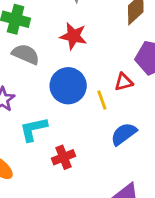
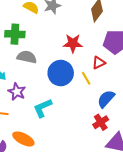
red star: (73, 36) -> (73, 43), moved
red cross: (64, 157) -> (101, 122), moved

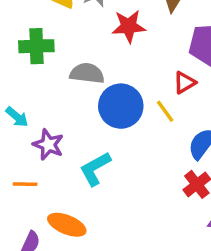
red star: (73, 43) -> (129, 26), moved
gray semicircle: (27, 57) -> (87, 73), moved

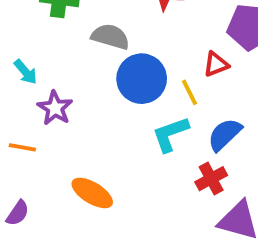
cyan L-shape: (95, 169) -> (170, 134), moved
orange ellipse: (67, 225) -> (92, 193), moved

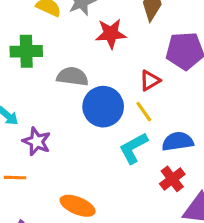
red triangle: (216, 64) -> (150, 80), moved
blue semicircle: (225, 134) -> (178, 141), turned 44

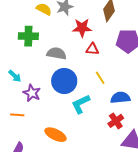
red triangle: (150, 80) -> (92, 49), moved, turned 32
blue circle: (103, 107) -> (64, 81), moved
cyan L-shape: (133, 148) -> (81, 104), moved

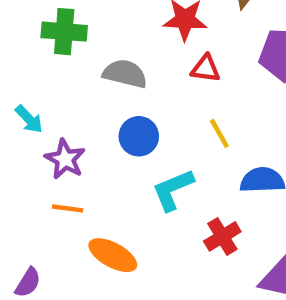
blue circle: (64, 81) -> (139, 136), size x0.7
orange line: (17, 115) -> (68, 208), moved
red cross: (116, 121) -> (222, 236), moved

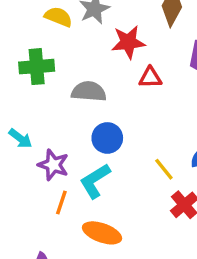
yellow line: (219, 133) -> (164, 169), moved
cyan L-shape: (173, 190) -> (95, 181), moved
orange line: (68, 208) -> (61, 203), turned -70

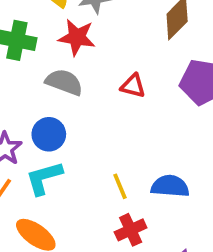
red star: (128, 42) -> (77, 37), moved
blue circle: (107, 138) -> (49, 134), moved

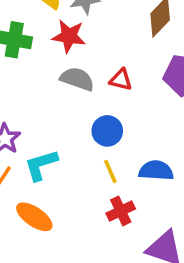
gray semicircle: (64, 82) -> (77, 79), moved
blue circle: (49, 134) -> (107, 131), moved

